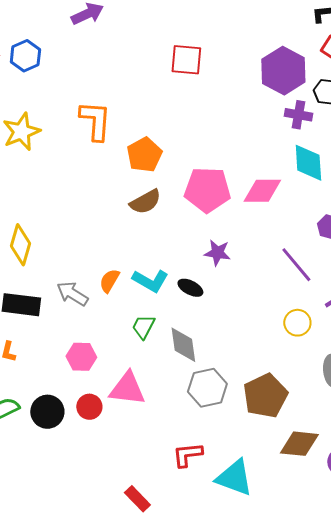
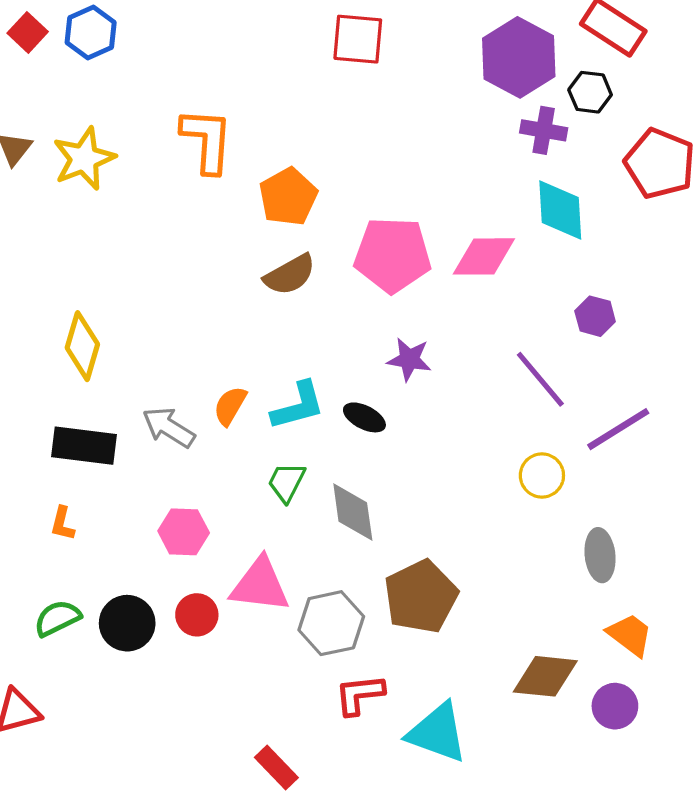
cyan L-shape: (150, 281) -> (298, 406), turned -45
gray hexagon: (207, 388) -> (331, 623), moved
brown pentagon: (265, 396) -> (421, 597), moved

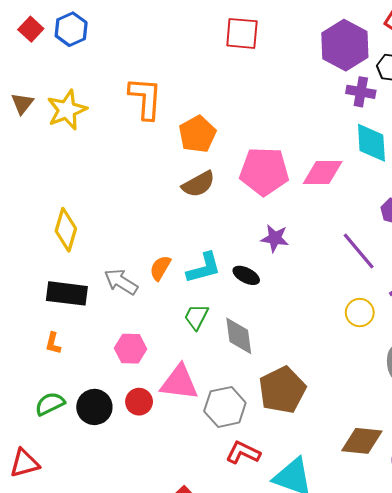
red L-shape: (359, 695) -> (243, 453), turned 32

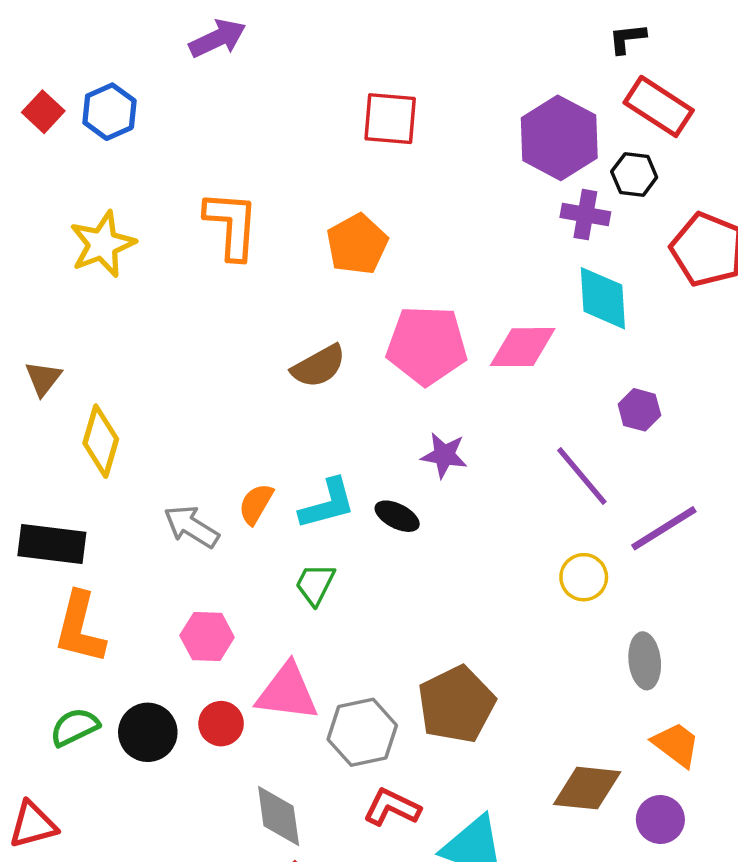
brown triangle: (22, 103) -> (43, 378), moved
orange pentagon: (197, 134) -> (357, 244), moved
black rectangle: (67, 293) -> (52, 544), moved
gray diamond: (239, 336) -> (279, 816), moved
orange L-shape: (53, 343) -> (80, 628), size x2.0

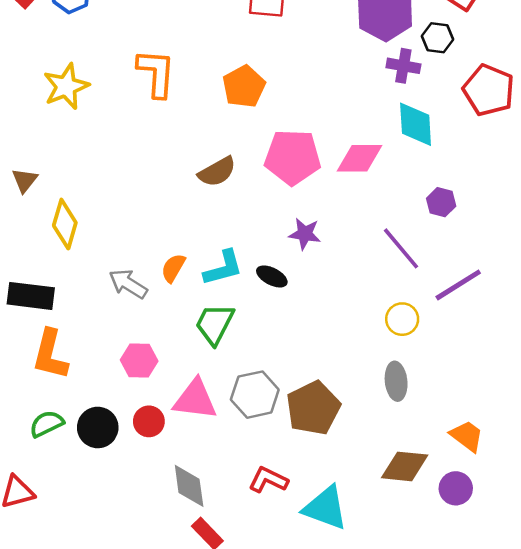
green trapezoid: (315, 584) -> (215, 324), size x1.4
gray ellipse: (645, 661) -> (396, 381), moved
gray hexagon: (362, 732) -> (255, 395), moved

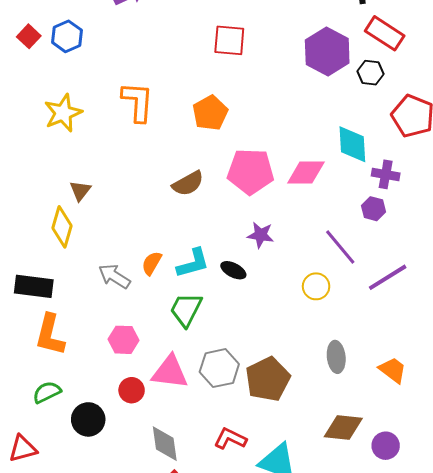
purple cross: (403, 66) -> (386, 174), moved
brown triangle: (25, 180) -> (80, 191), moved
yellow circle: (402, 319) -> (316, 286), moved
black circle: (98, 427) -> (88, 419), moved
orange trapezoid: (467, 436) -> (393, 370), moved

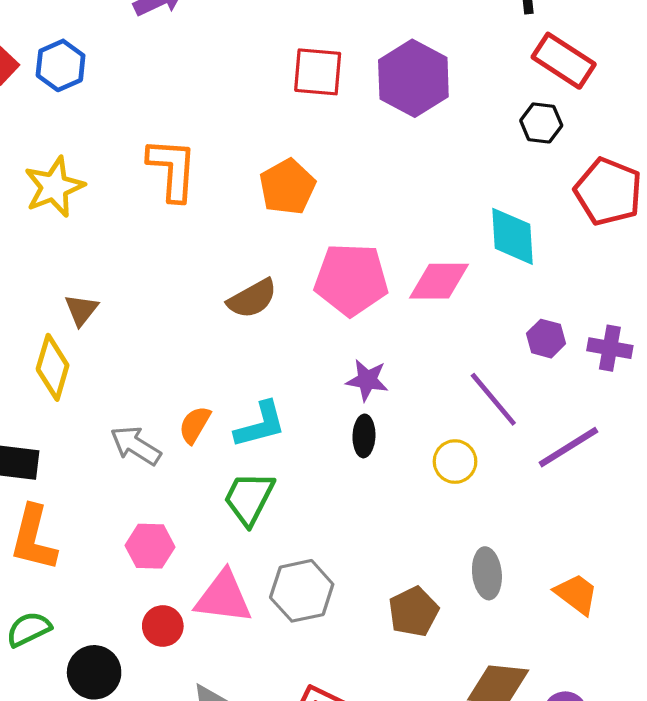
purple hexagon: (327, 51) -> (413, 78), moved
purple cross: (386, 174) -> (610, 348), moved
black ellipse: (233, 270) -> (364, 436), moved, turned 65
brown pentagon: (268, 379) -> (413, 612), moved, size x0.7

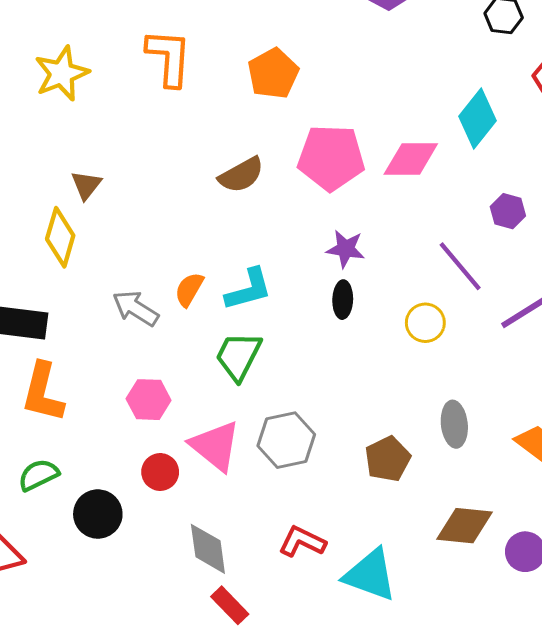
cyan diamond: (512, 236) -> (477, 118), turned 42
pink triangle: (223, 597) -> (215, 446), turned 32

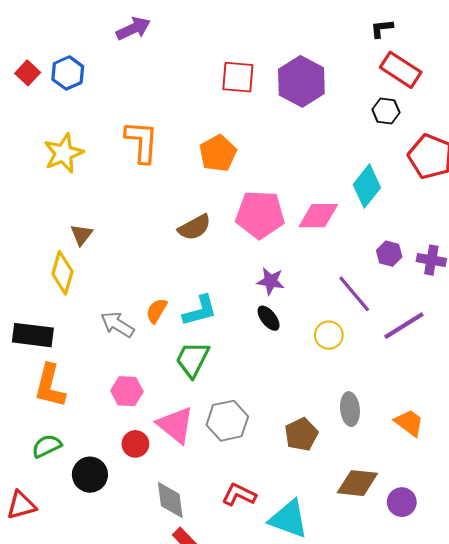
black ellipse: (343, 300) -> (269, 318), turned -40

